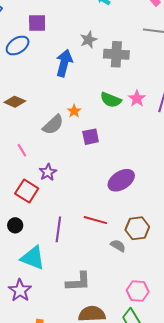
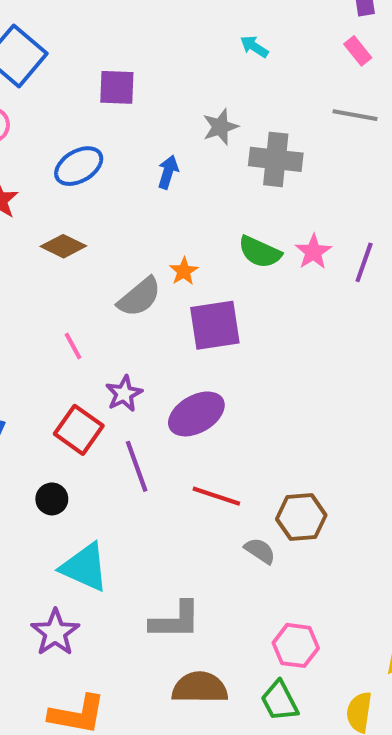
blue ellipse: (18, 45) -> (79, 166), moved
blue arrow: (64, 63) -> (168, 172), size x0.6
purple square: (91, 137) -> (215, 325), size x1.5
purple ellipse: (121, 180) -> (196, 414), moved
purple line: (58, 229) -> (137, 466), moved, turned -30

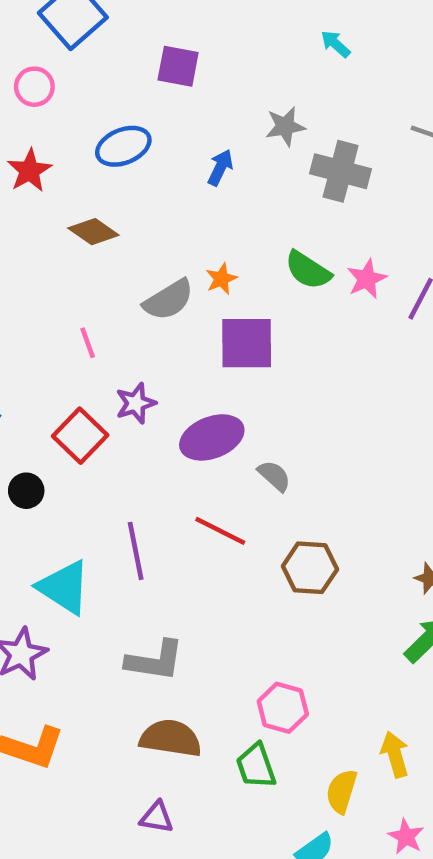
purple line: (137, 466) -> (136, 551), moved
black circle: (52, 499) -> (26, 491), moved
gray semicircle: (260, 551) -> (274, 476), moved

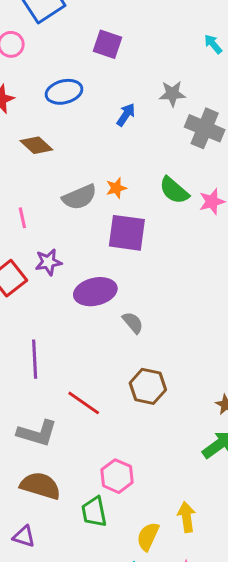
red line: (220, 531) -> (84, 403), moved

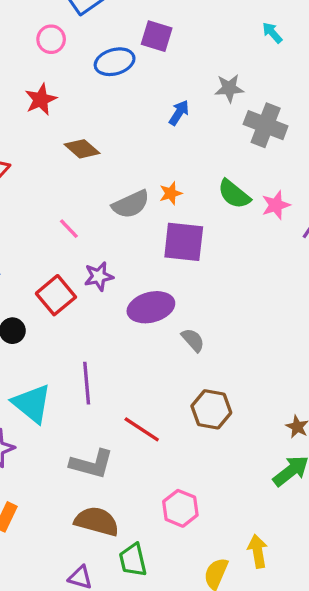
blue ellipse: (64, 92) -> (115, 62), moved
pink line: (22, 218) -> (69, 229), turned -30
green trapezoid: (94, 512) -> (133, 560), moved

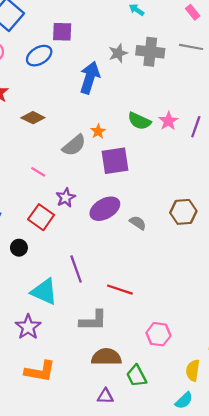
blue arrow: (179, 113) -> (90, 78), size x1.8
gray cross: (266, 125) -> (150, 52), moved
brown hexagon: (211, 409) -> (183, 212), moved

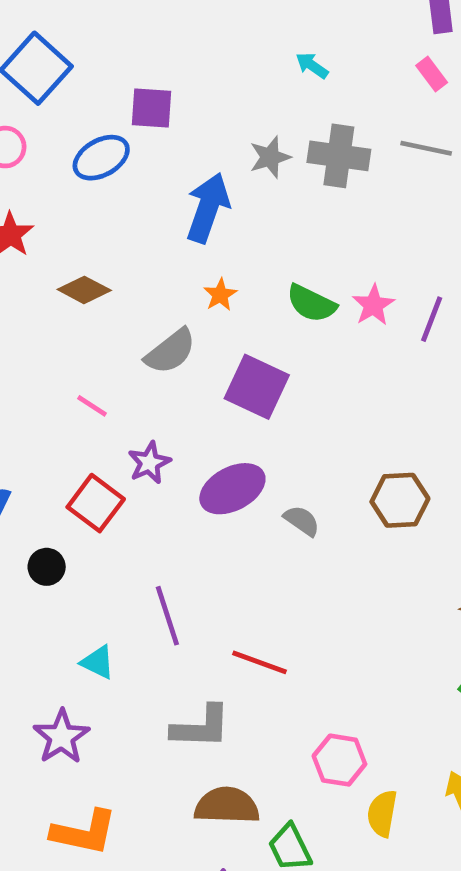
orange star: (98, 131) -> (220, 295), moved
purple square: (115, 161) -> (257, 387), turned 32
cyan triangle: (44, 292) -> (98, 662), size x0.6
yellow semicircle: (193, 370) -> (382, 813), moved

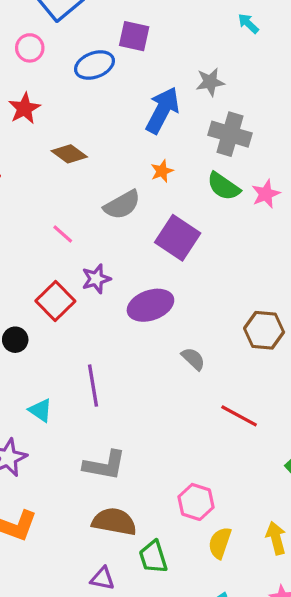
gray cross: (339, 156) -> (230, 134), moved
gray semicircle: (302, 521) -> (193, 359), moved
red line: (260, 662) -> (239, 416), moved

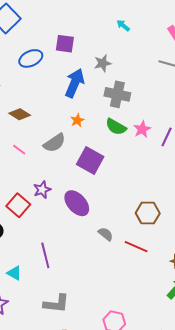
purple square: (134, 36) -> (65, 44), moved
pink line: (63, 234) -> (19, 150), moved
purple ellipse: (150, 305) -> (77, 203), turned 72
red line: (239, 416) -> (136, 247), moved

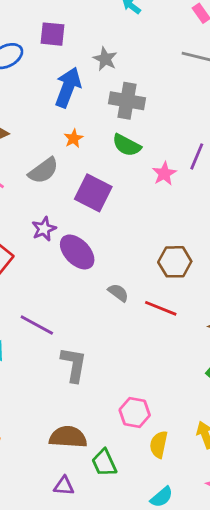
gray star: (103, 63) -> (105, 59), turned -30
pink star: (142, 129) -> (164, 174), moved
purple star: (42, 190) -> (44, 229), moved
purple line: (45, 255) -> (37, 325), turned -45
gray L-shape: (56, 304) -> (74, 365), moved, turned -84

